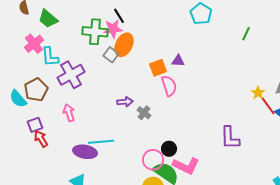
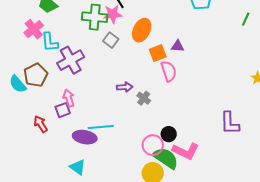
orange ellipse: (124, 45) -> (142, 30), moved
purple square: (35, 125) -> (63, 110), moved

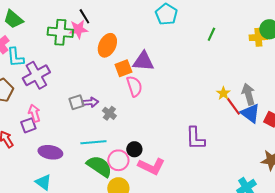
gray square: (111, 40) -> (76, 102), moved, turned 35
purple triangle: (178, 46) -> (143, 61), size x1.6
cyan line: (101, 127) -> (93, 142), moved
green semicircle: (166, 158) -> (99, 166), moved

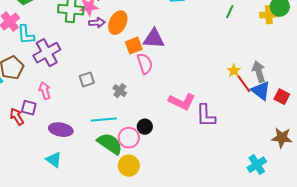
green line: (211, 34) -> (230, 12), moved
purple arrow: (90, 102) -> (97, 23), moved
purple square: (28, 125) -> (29, 108), moved, turned 35
pink L-shape: (151, 166) -> (182, 102), moved

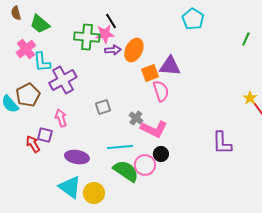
pink L-shape: (182, 102) -> (154, 129), moved
cyan triangle: (54, 160) -> (70, 187), size x1.4
yellow circle: (129, 166) -> (94, 193), moved

